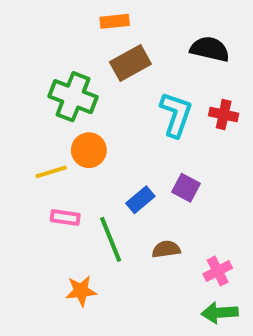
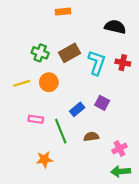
brown rectangle: (130, 63) -> (70, 53), moved
green cross: (73, 97) -> (40, 53), size x0.7
yellow line: (51, 172) -> (22, 83), moved

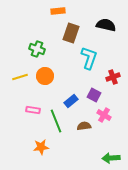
brown rectangle: (70, 53) -> (71, 33), moved, turned -42
red cross: (123, 63) -> (113, 77), moved, turned -32
pink cross: (120, 149) -> (104, 115), moved, turned -32

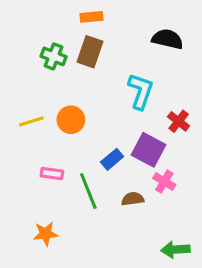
brown rectangle: (71, 33) -> (90, 52), moved
green cross: (37, 49) -> (54, 56), moved
red cross: (113, 77) -> (179, 121), turned -32
purple square: (94, 95) -> (148, 150), size x1.5
orange star: (41, 147) -> (46, 234), moved

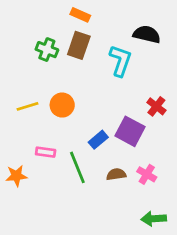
orange rectangle: (92, 17) -> (80, 15), turned 30
cyan L-shape: (141, 91) -> (120, 61), moved
pink cross: (164, 181) -> (147, 174), moved
orange star: (46, 234) -> (16, 176), moved

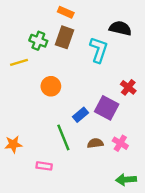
yellow line: (28, 106) -> (19, 62), moved
pink rectangle: (46, 152) -> (44, 166), moved

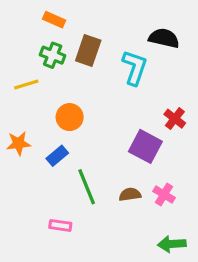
orange rectangle: (66, 12) -> (54, 20), moved
blue rectangle: (80, 115) -> (57, 156), moved
orange star: (13, 144) -> (19, 143), moved

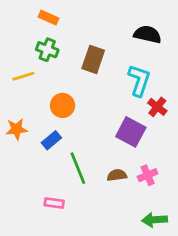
brown rectangle: (88, 51) -> (93, 59), moved
cyan L-shape: (135, 68) -> (139, 80), moved
pink cross: (164, 194) -> (148, 175), turned 36

